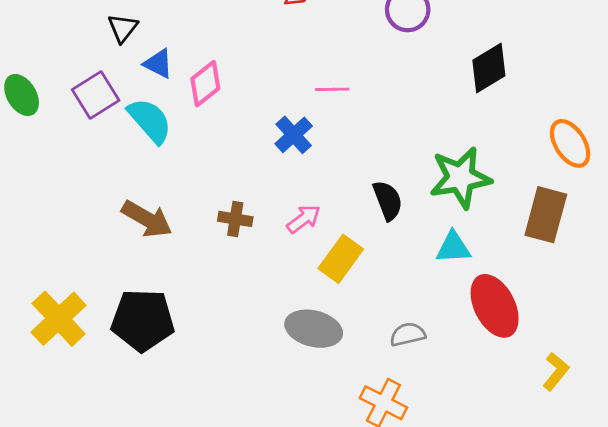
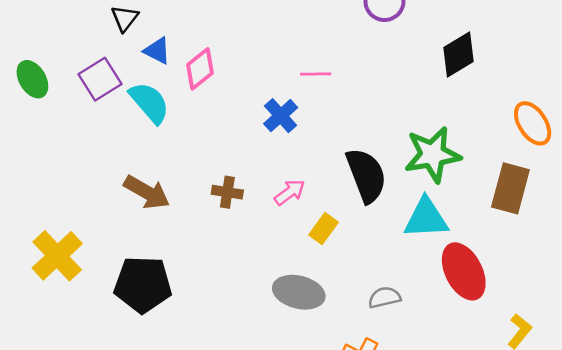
black semicircle: (388, 200) -> (366, 175), size x1.5
cyan triangle: (453, 247) -> (426, 218), size x1.4
yellow rectangle: (341, 259) -> (323, 229), size x0.7
yellow cross: (59, 319) -> (57, 256), moved

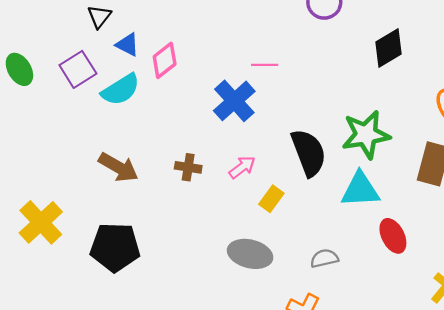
cyan semicircle: (149, 103) -> (121, 90), turned 99
blue cross: (281, 116) -> (234, 101), size x1.4
red ellipse: (464, 271) -> (393, 236), size x0.7

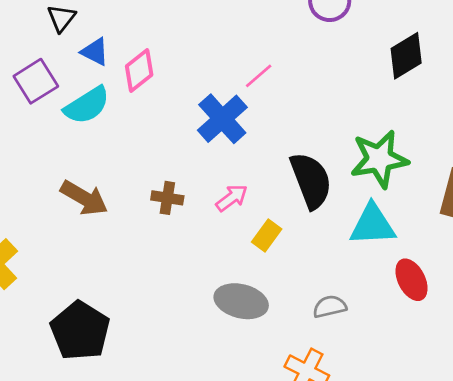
pink line: (265, 65) -> (259, 76), turned -40
black pentagon: (115, 247) -> (80, 331), moved, turned 30

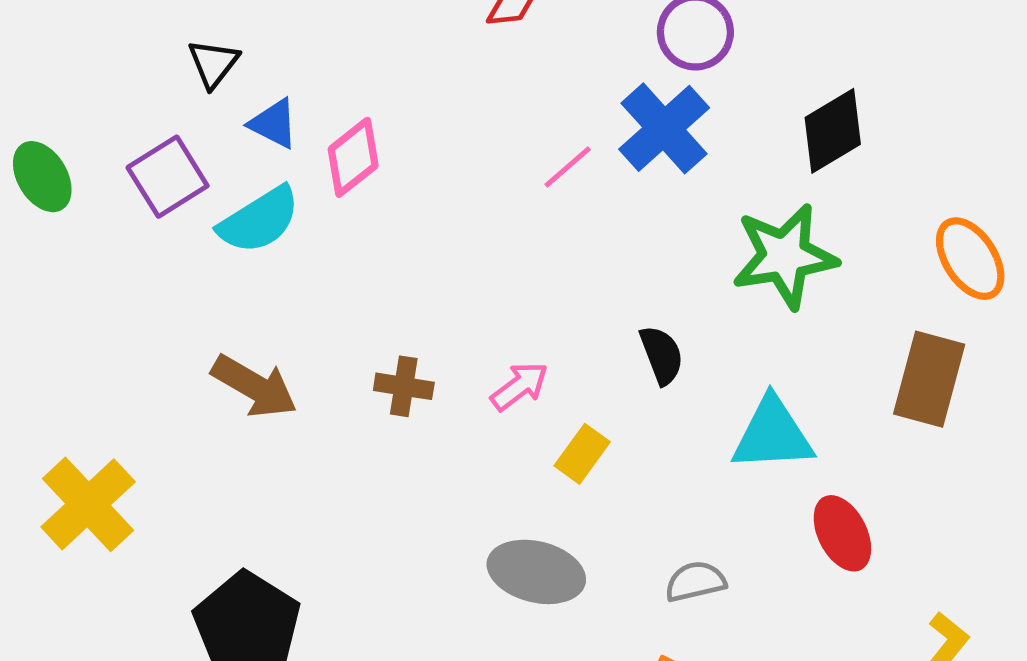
blue cross: (222, 119) -> (664, 128), moved
green star: (379, 159) -> (785, 256), moved
black semicircle: (311, 180) -> (662, 355), size x0.6

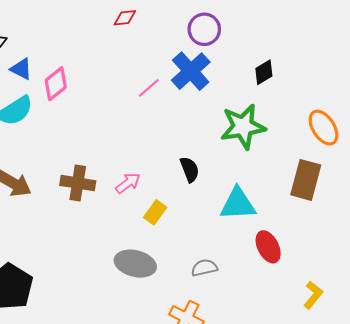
black diamond: (833, 131) -> (264, 72), size x0.7
brown cross: (404, 386) -> (78, 183), size x1.4

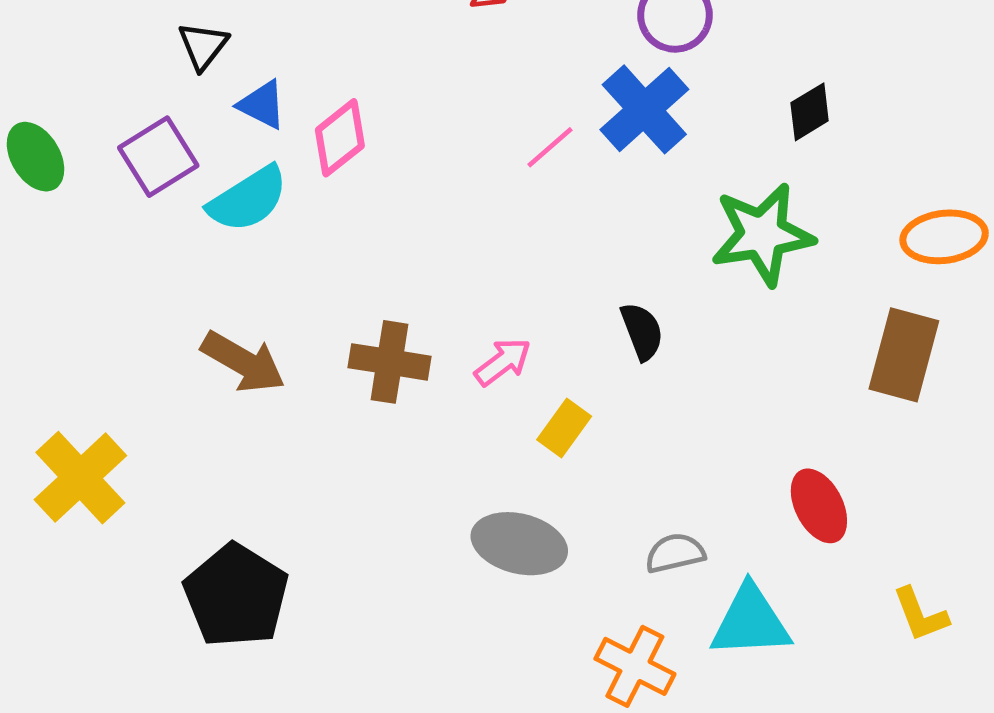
orange ellipse: (324, 128) -> (944, 237), turned -64
cyan triangle: (238, 204) -> (751, 622), moved
yellow L-shape: (313, 295) -> (920, 614), turned 120

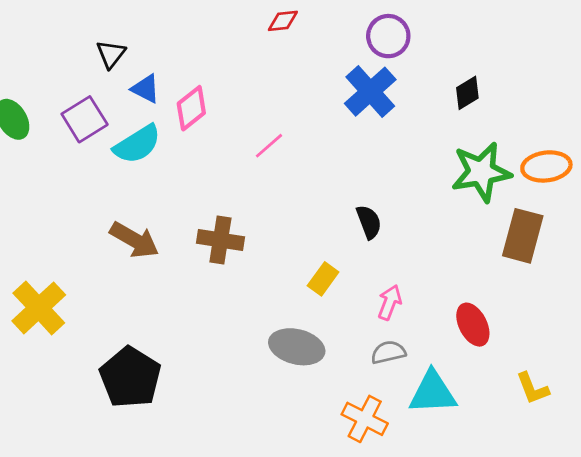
pink line: (550, 147) -> (269, 146), moved
green star: (762, 235) -> (481, 172), moved
pink arrow: (503, 362) -> (390, 302), moved, turned -32

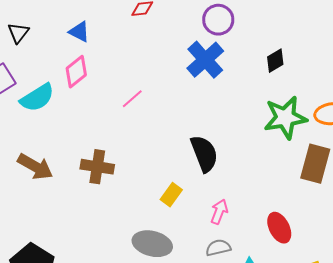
blue triangle: (146, 89) -> (79, 32), moved
black semicircle: (369, 222) -> (204, 154), size x1.5

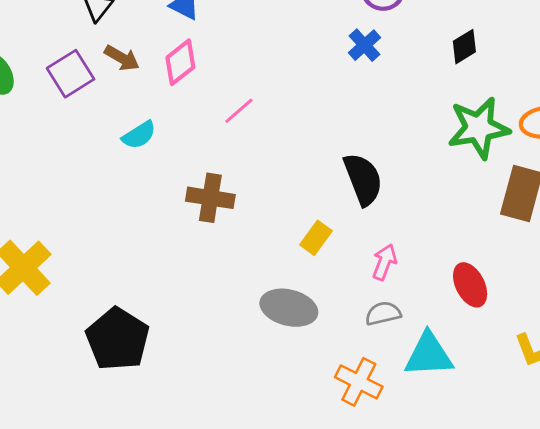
blue cross: (205, 60) -> (364, 45), size x0.6
cyan semicircle: (37, 98) -> (139, 135), moved, size x0.7
pink line: (132, 99) -> (239, 111), moved
brown arrow: (35, 167) -> (122, 58), moved, size x0.7

